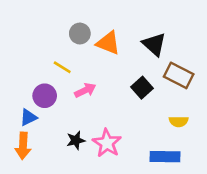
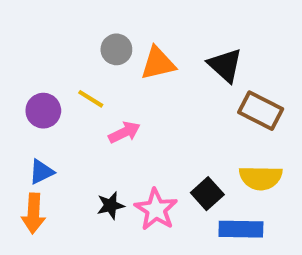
orange triangle: (108, 43) -> (158, 63), turned -35
black square: (142, 88) -> (207, 194), moved
purple circle: (45, 96) -> (43, 111), moved
yellow semicircle: (179, 121) -> (261, 178), size x1.5

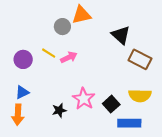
orange triangle: (158, 63) -> (82, 15), moved
pink arrow: (124, 132) -> (69, 57), moved
pink star: (156, 209) -> (84, 99), moved

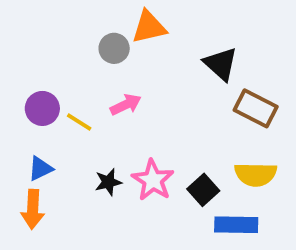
yellow line: (49, 53) -> (79, 122), moved
black star: (59, 110) -> (108, 182), moved

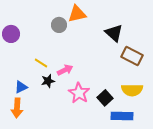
pink arrow: (126, 105) -> (65, 70), moved
purple circle: (42, 108) -> (11, 34), moved
black star: (108, 182) -> (48, 81), moved

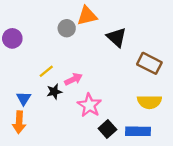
black triangle: (114, 33) -> (117, 37), moved
yellow line: (41, 63) -> (46, 71), turned -72
blue triangle: (21, 87) -> (24, 98), turned -32
black square: (105, 98) -> (107, 129), moved

